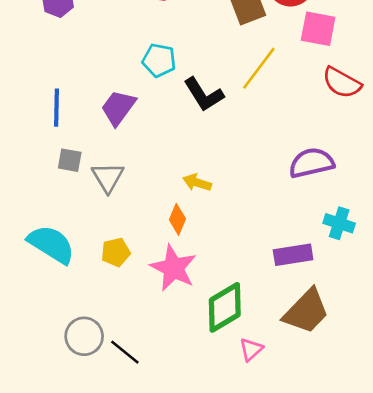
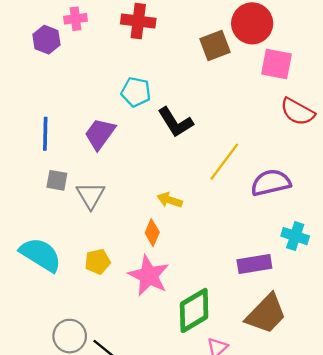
yellow line: (259, 68) -> (224, 162), moved

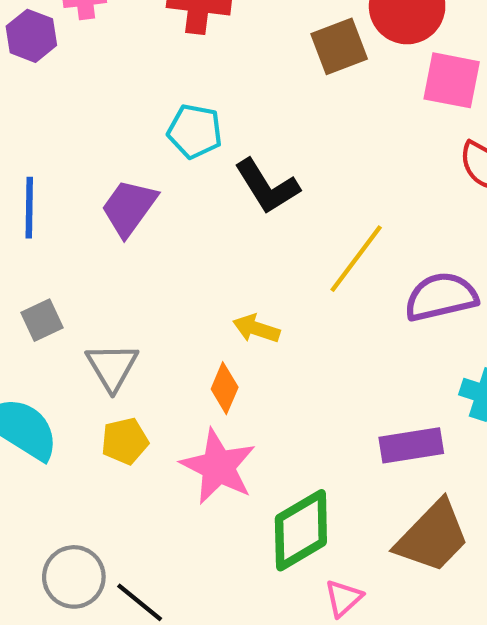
gray square: (57, 180) -> (42, 320), moved, turned -35
gray triangle: (91, 195) -> (112, 367), moved

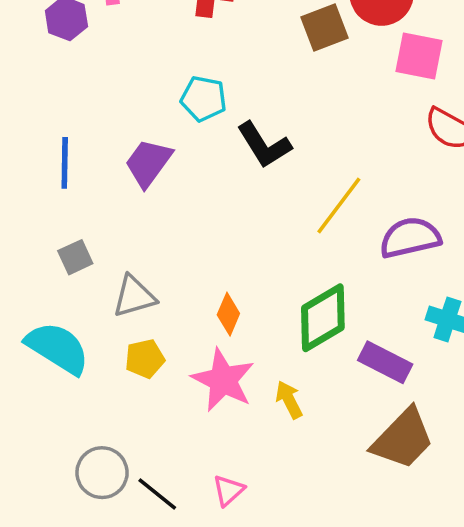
yellow arrow: (256, 329) -> (289, 400), moved, turned 45
gray triangle: (112, 367) -> (134, 296), turned 45
purple rectangle: (411, 445) -> (385, 362), turned 36
green diamond: (301, 530) -> (323, 318), moved
pink triangle: (343, 598) -> (228, 490), moved

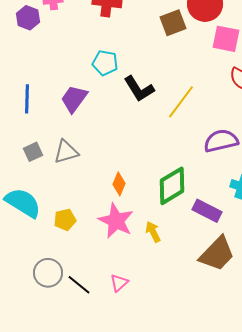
yellow line: (339, 206) -> (181, 102), moved
gray triangle: (134, 296) -> (66, 152), moved
yellow pentagon: (145, 359) -> (65, 220), moved

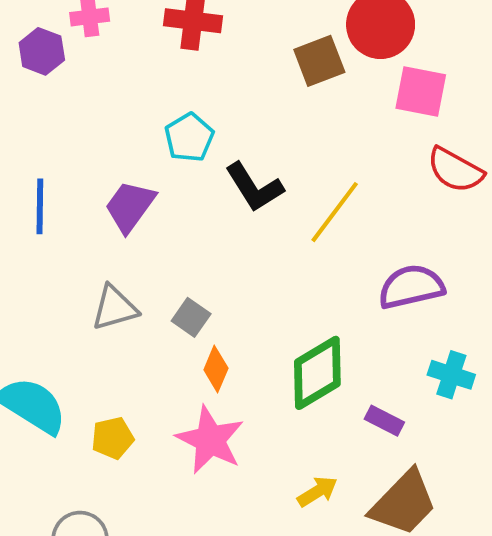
cyan pentagon: (105, 63) -> (189, 137), turned 30
gray square: (33, 152) -> (191, 317), moved, turned -30
purple rectangle: (207, 211) -> (384, 421), size x0.7
yellow arrow: (153, 232) -> (317, 492), moved, turned 85

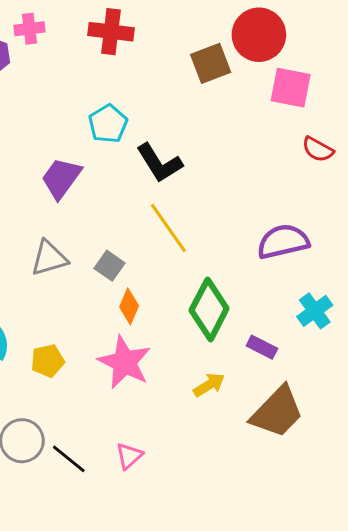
red semicircle: (455, 170) -> (318, 149), size x0.7
yellow line: (335, 212) -> (168, 228), moved, turned -72
green diamond: (317, 373) -> (209, 309), turned -32
cyan cross: (451, 375) -> (315, 311), turned 36
yellow arrow: (317, 492) -> (209, 385), moved

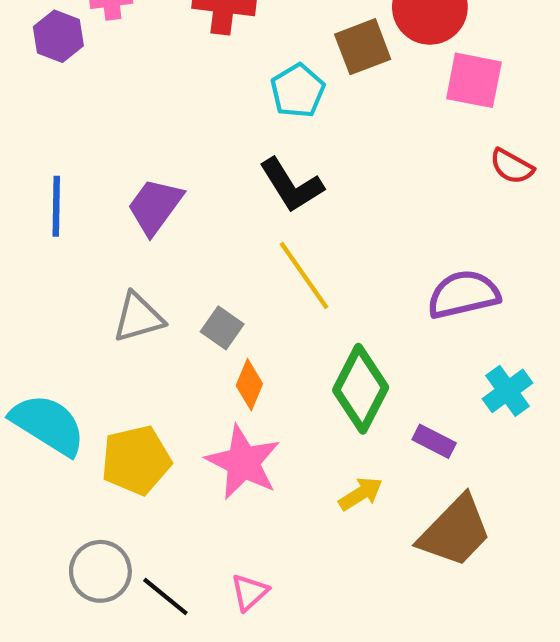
cyan pentagon: (108, 124) -> (298, 91), moved
yellow pentagon: (48, 361) -> (136, 460), size x1.5

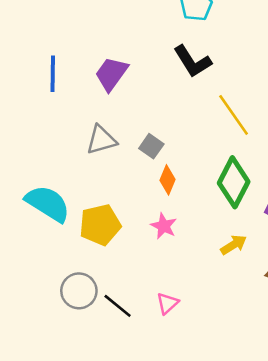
yellow line: (304, 275) -> (234, 115), moved
pink star: (243, 462) -> (164, 226), size x0.6

